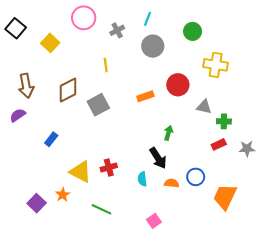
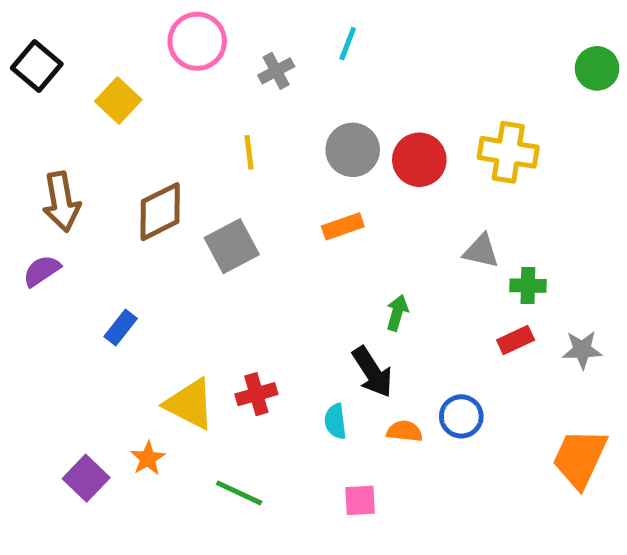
green circle: (193, 31) -> (597, 68), moved
gray circle: (153, 46) -> (353, 150), moved
red circle: (178, 85) -> (419, 160), moved
orange trapezoid: (225, 197) -> (580, 458), moved
pink square: (154, 221) -> (360, 500), moved, turned 32

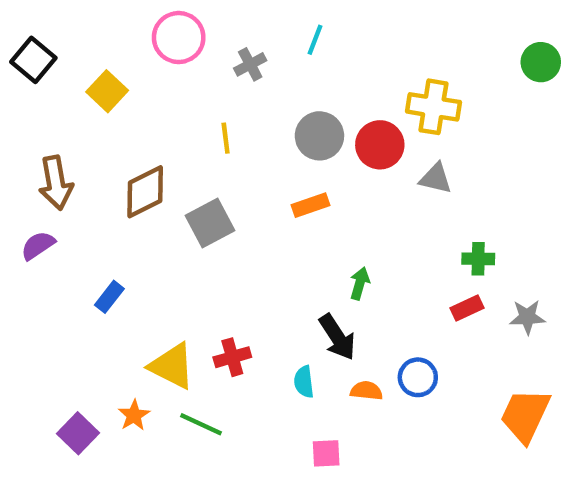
yellow cross: (508, 152) -> (433, 107), moved
gray triangle: (481, 251) -> (436, 178), moved
green line: (239, 493) -> (201, 424), moved

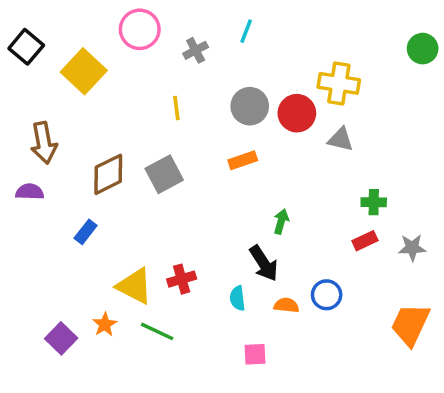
yellow square: (107, 91) -> (84, 71), size x1.4
brown diamond: (145, 192) -> (108, 174), moved
purple semicircle: (38, 245) -> (30, 192), turned 36

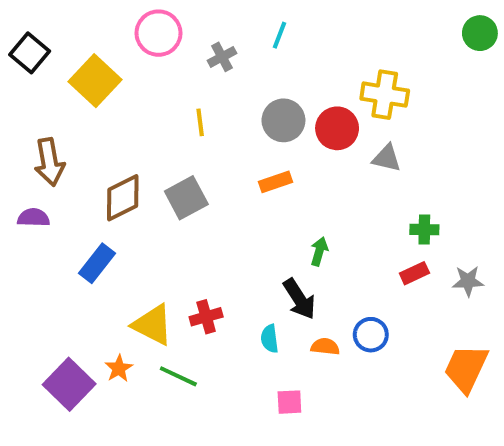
green circle: (423, 49) -> (480, 33), moved
blue rectangle: (86, 232) -> (97, 263), size x1.4
purple square: (61, 338) -> (69, 384), size x1.4

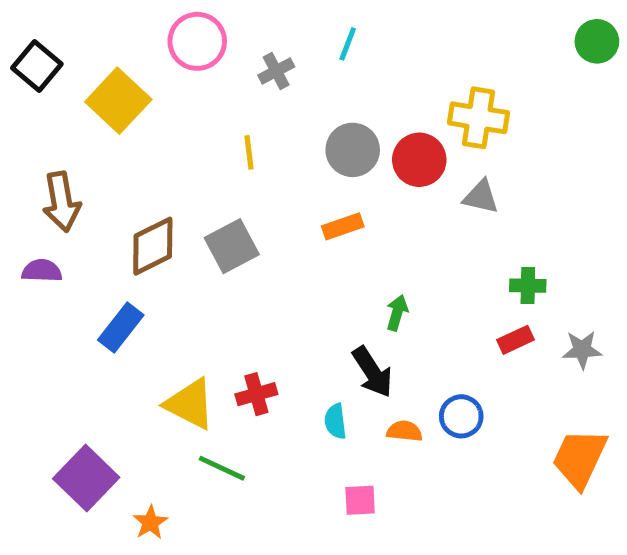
orange star: (119, 368) -> (150, 522), moved

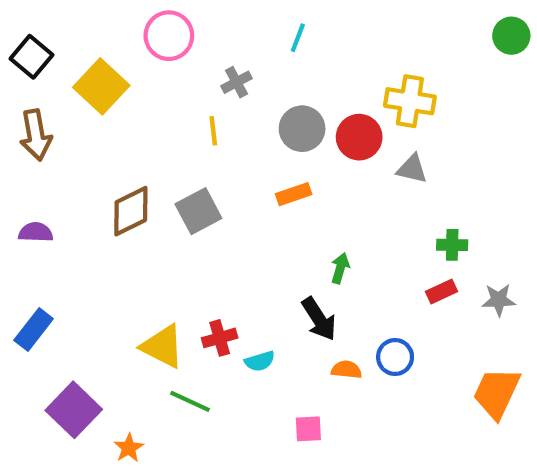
gray cross: (276, 71) -> (237, 82), moved
brown arrow: (62, 202) -> (36, 135), moved
blue rectangle: (121, 328) -> (34, 329), moved
cyan semicircle: (335, 421) -> (260, 361), moved, turned -100

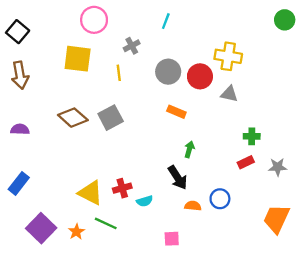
yellow square: (101, 86) -> (78, 59), moved, turned -36
orange rectangle: (294, 194) -> (176, 112), moved, turned 42
brown diamond: (131, 211) -> (73, 118), turned 68
orange star: (129, 448) -> (76, 232), moved

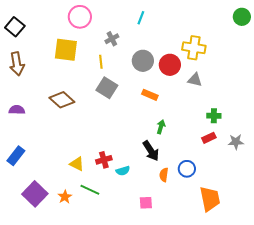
gray square: (111, 118) -> (107, 88), moved, turned -30
yellow triangle: (91, 193) -> (77, 164), size x0.7
orange semicircle: (193, 206) -> (164, 175), turned -88
orange trapezoid: (276, 219) -> (210, 199), moved, turned 144

